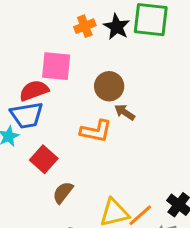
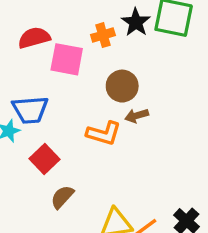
orange cross: (85, 26) -> (103, 35), moved
red semicircle: (34, 91) -> (34, 38), moved
brown arrow: (125, 112) -> (137, 116), turned -55

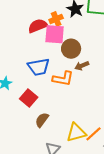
red semicircle: (34, 38) -> (38, 26), moved
pink square: (67, 59) -> (55, 34), moved
blue trapezoid: (30, 110) -> (39, 67), moved

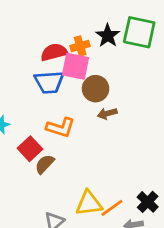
blue trapezoid: (39, 67) -> (49, 82), moved
orange L-shape: (63, 79) -> (60, 127), moved
brown semicircle: (42, 120) -> (45, 164), moved

